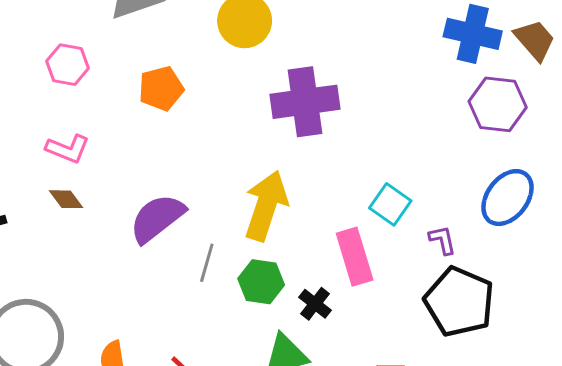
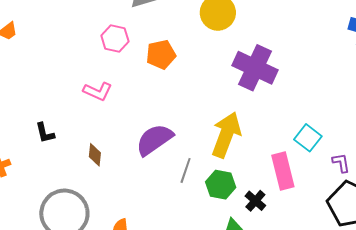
pink hexagon: (68, 65) -> (115, 38), moved
purple cross: (305, 102) -> (255, 68), turned 30
brown diamond: (66, 199) -> (95, 155), moved, turned 40

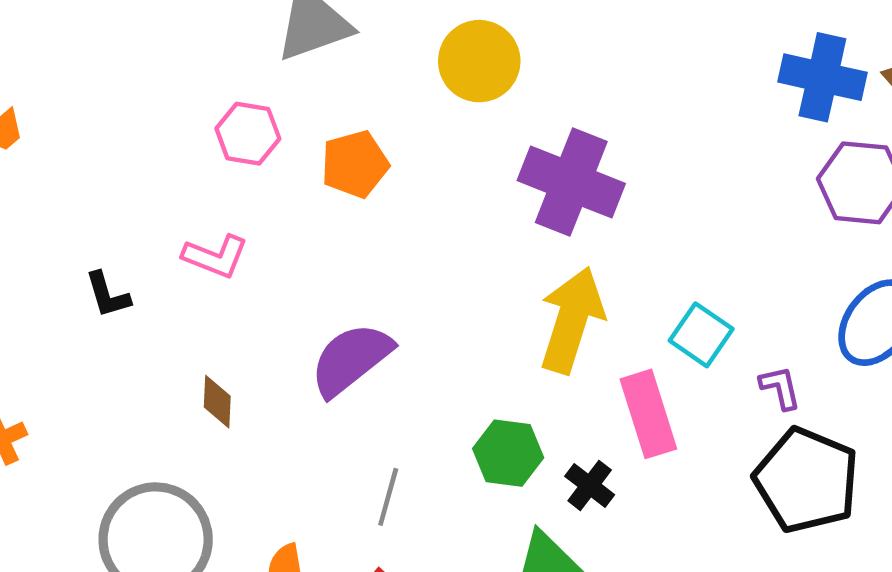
black L-shape: (45, 133) -> (108, 295), moved
yellow arrow: (226, 135) -> (572, 320), moved
gray line: (186, 170) -> (388, 497), moved

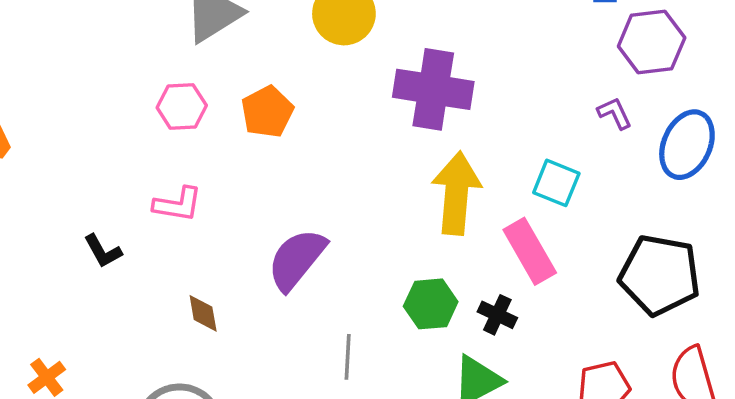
purple L-shape: (780, 388) -> (615, 113), moved

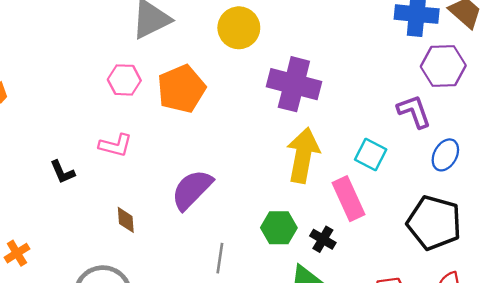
orange pentagon: (267, 112) -> (181, 89), size x1.4
purple L-shape: (615, 113) -> (414, 111), size x1.5
blue ellipse: (687, 145) -> (445, 155), moved, size x0.7

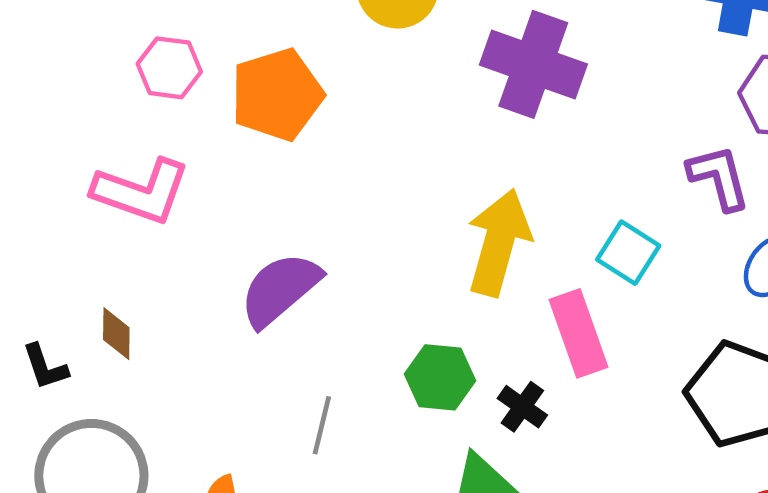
purple cross: (294, 84) -> (533, 64), moved
pink L-shape: (115, 145) -> (141, 191), size x1.5
black L-shape: (62, 172) -> (45, 367), moved
brown diamond: (126, 220) -> (116, 334), moved

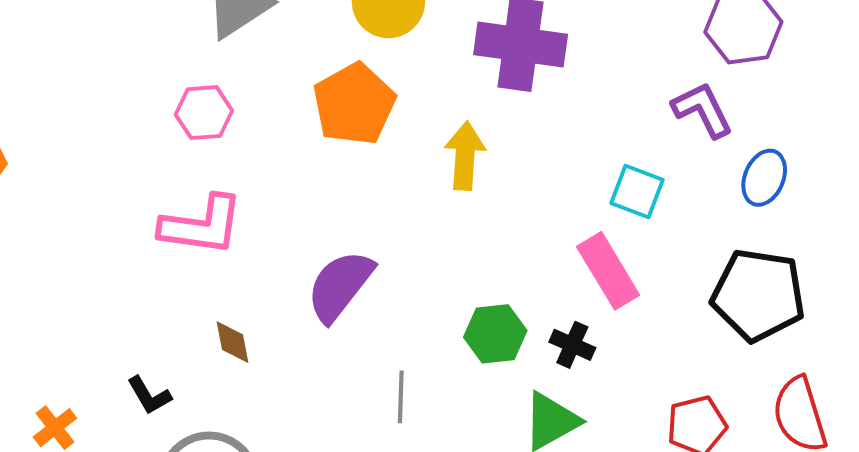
orange pentagon: (277, 95) -> (354, 104), moved
yellow arrow: (499, 242) -> (465, 156), moved, size x0.7
brown diamond: (116, 334) -> (232, 342), moved

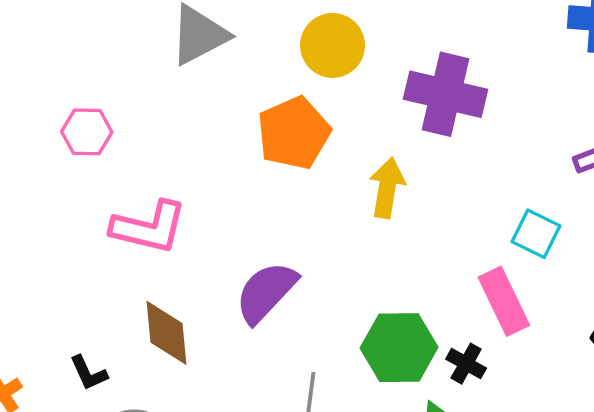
pink hexagon: (204, 113) -> (87, 132), moved
green hexagon: (495, 334) -> (399, 348), size x1.4
brown diamond: (232, 342) -> (166, 333), size x1.6

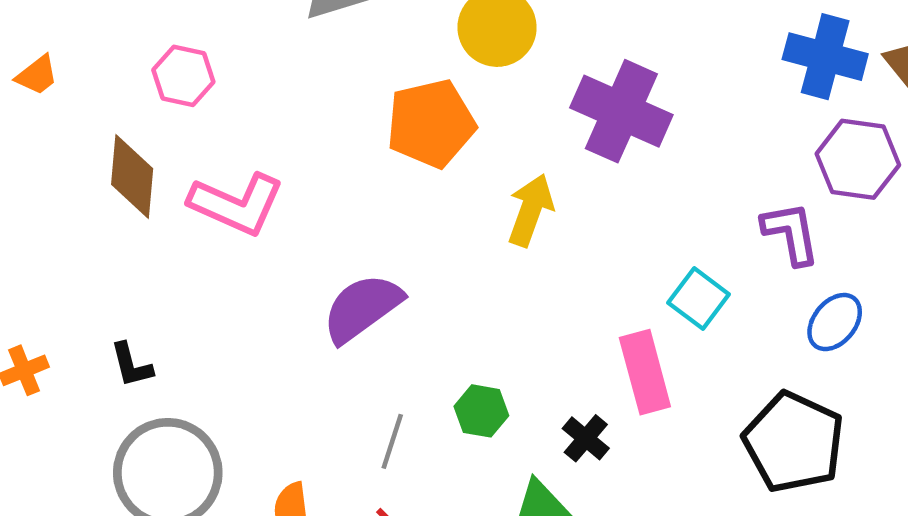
brown diamond: (166, 333) -> (132, 177), moved
green hexagon: (399, 348) -> (481, 411), moved, size x0.6

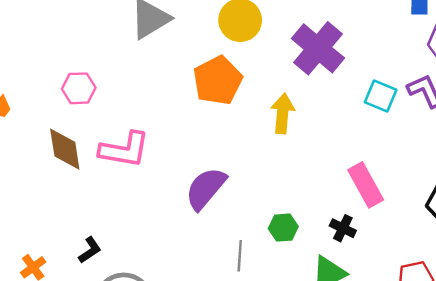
purple cross: (621, 111) -> (318, 48), turned 30
cyan square: (699, 299) -> (381, 96), moved
black L-shape: (131, 365) -> (90, 250), turned -96

